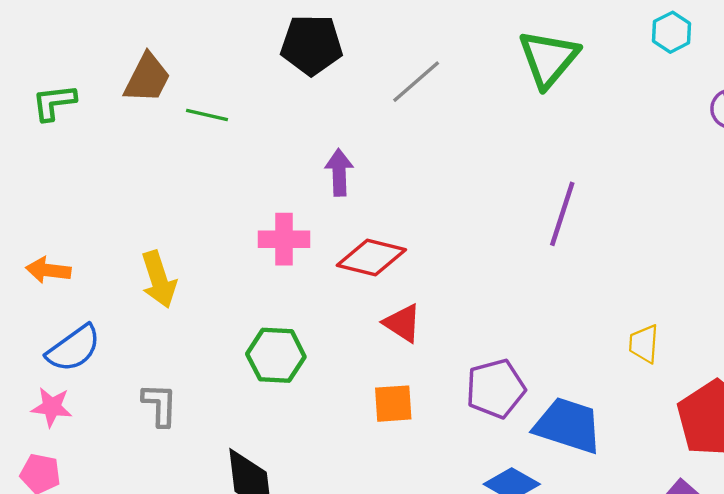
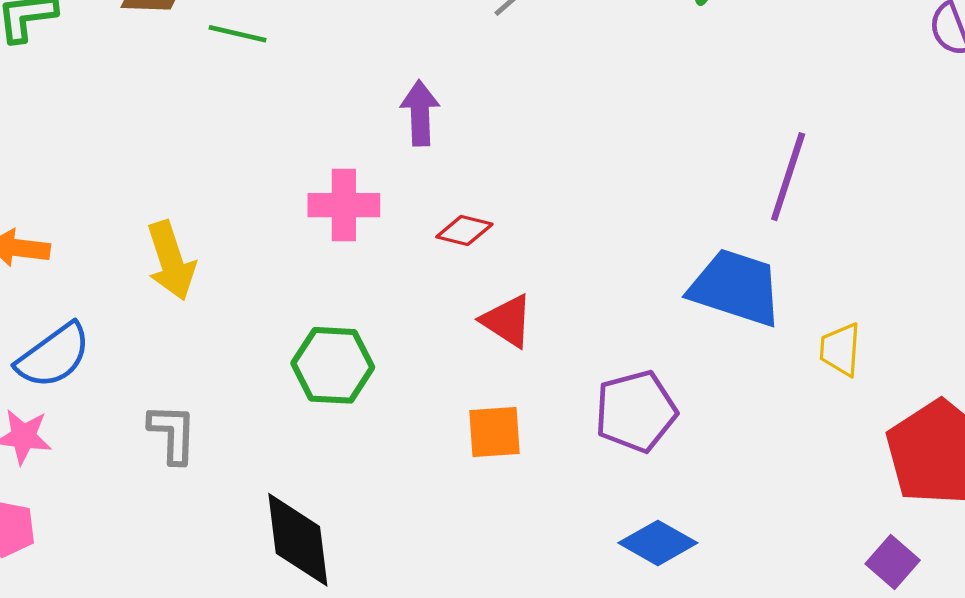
purple line: (562, 214) -> (788, 177), moved
red diamond: (371, 258) -> (464, 230), size x0.6
blue trapezoid: (568, 425) -> (736, 288), moved

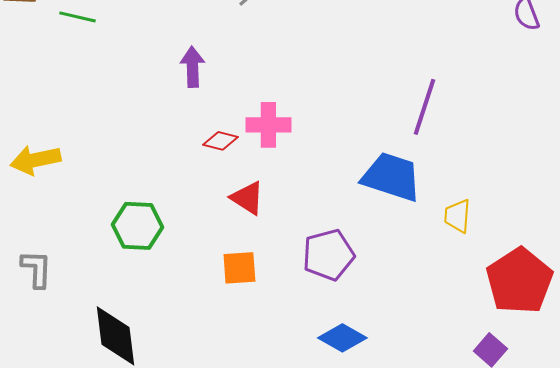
pink cross: (344, 205) -> (268, 125), moved
yellow arrow: (171, 261) -> (35, 160), turned 96

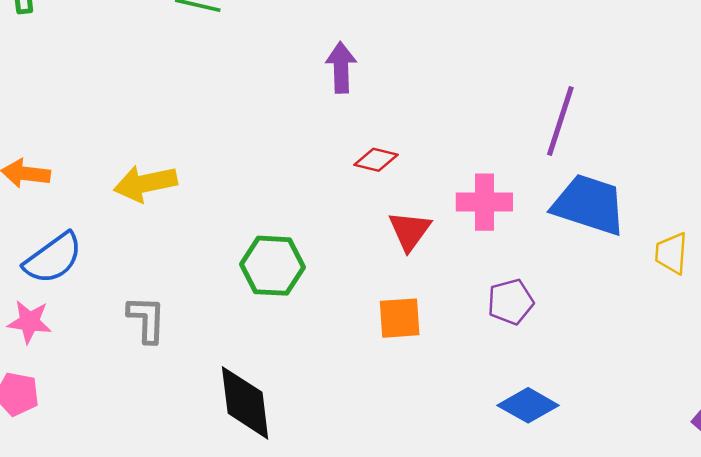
purple line: (424, 107) -> (560, 121), moved
pink cross: (268, 125) -> (484, 202), moved
red triangle: (247, 198) -> (410, 231), turned 33
purple pentagon: (328, 255) -> (511, 302), size x0.7

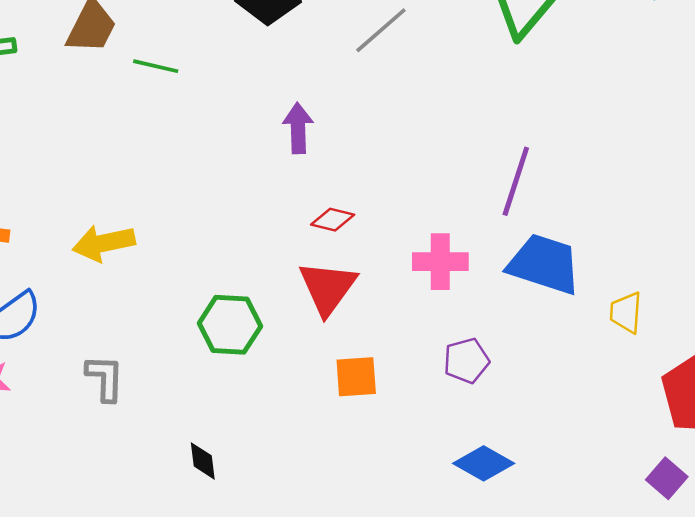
red triangle: (410, 231) -> (328, 288), moved, size x1.4
black diamond: (245, 403) -> (203, 461), size x0.5

